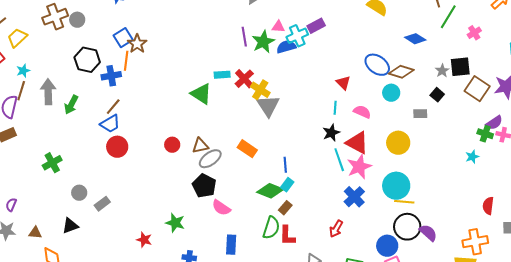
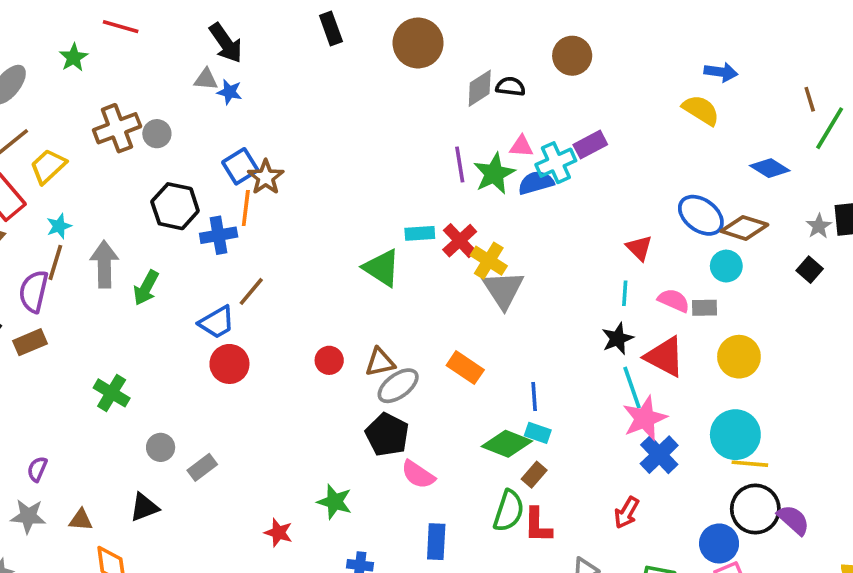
brown line: (113, 107) -> (251, 291), moved
gray rectangle: (420, 114) -> (705, 308), moved
green cross: (52, 163) -> (112, 393), turned -30
pink star: (359, 167) -> (645, 418), moved
cyan rectangle: (287, 185) -> (538, 433), turned 72

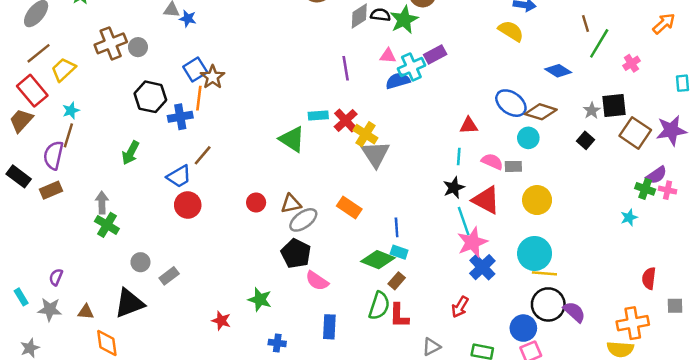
green star: (494, 174) -> (404, 20), moved
red triangle: (639, 248) -> (469, 125), turned -48
gray arrow: (104, 264) -> (102, 203), moved, size x0.7
black triangle: (144, 507) -> (129, 303), size x1.5

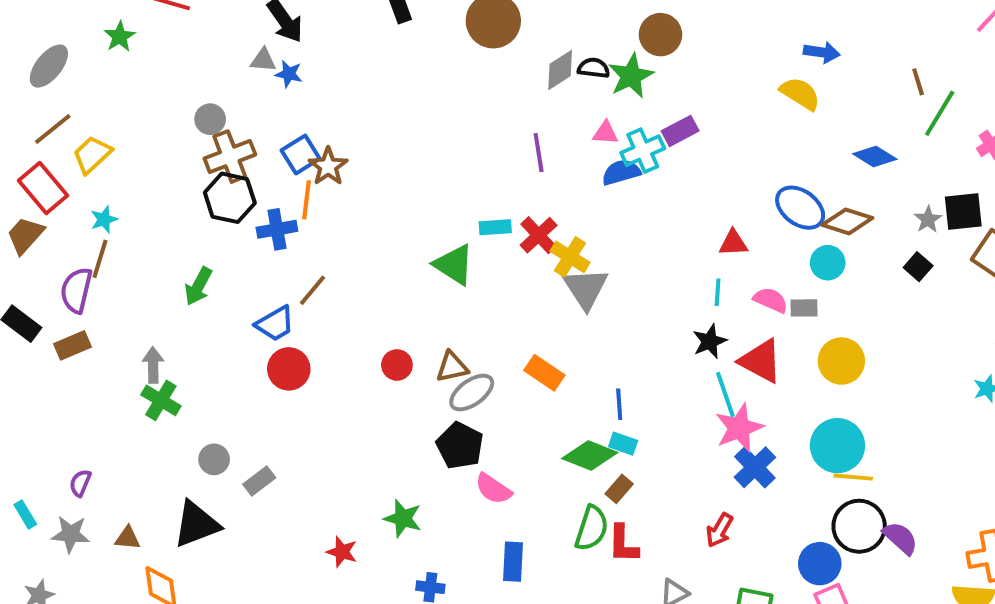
brown cross: (111, 43) -> (230, 157), moved

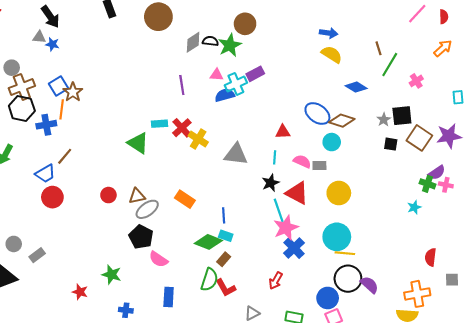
yellow semicircle: (800, 94) -> (332, 54), moved
black square: (918, 267) -> (391, 144), moved, turned -32
gray triangle: (586, 288) -> (236, 154), moved, turned -50
red L-shape: (623, 544) -> (226, 288), turned -30

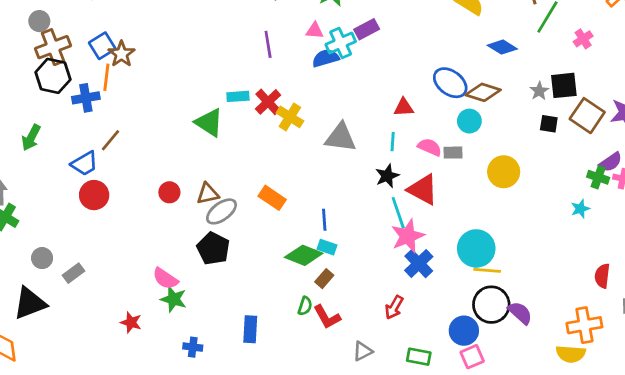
yellow circle: (339, 193) -> (504, 172), moved
pink semicircle: (158, 259) -> (165, 279), moved
green semicircle: (209, 280) -> (305, 306), size x0.6

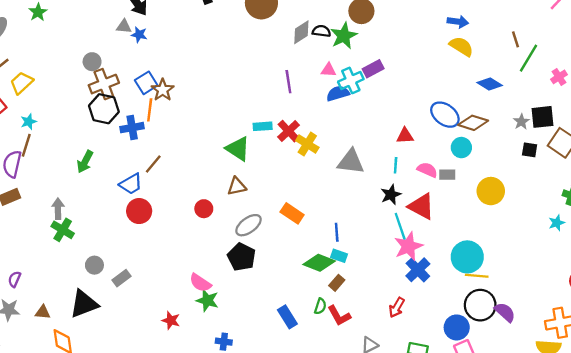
brown triangle: (208, 194) -> (237, 186), moved
blue rectangle: (250, 329) -> (287, 317), moved, turned -35

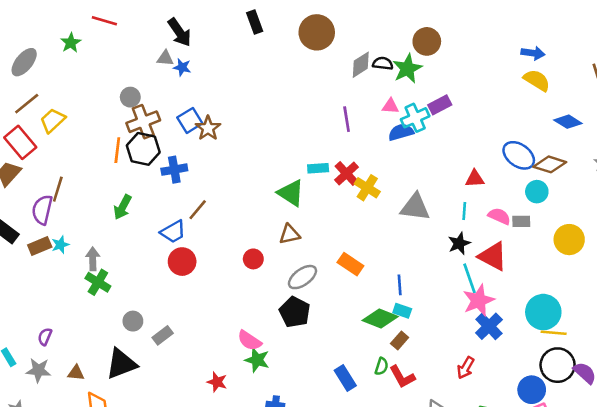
orange line: (150, 110) -> (117, 150), moved
cyan star: (29, 122) -> (60, 245), moved

